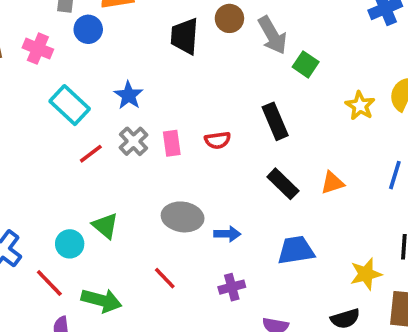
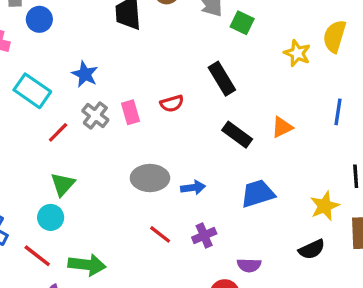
green triangle: (105, 226) -> (63, 184), moved, turned 40
red line: (165, 278) -> (160, 234), moved

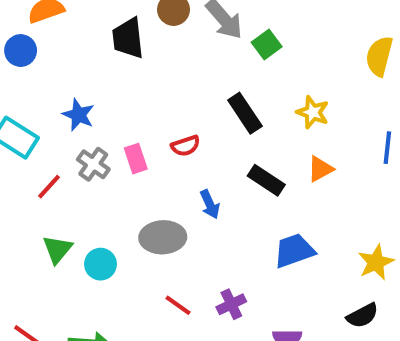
green square: (242, 23) -> (267, 44), turned 30
yellow star: (297, 53) -> (313, 112), moved
blue arrow: (193, 188) -> (210, 204), moved, turned 75
cyan circle: (51, 217) -> (100, 264), moved

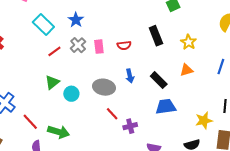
black rectangle: (266, 180) -> (159, 80), moved
red line: (178, 305) -> (112, 114), moved

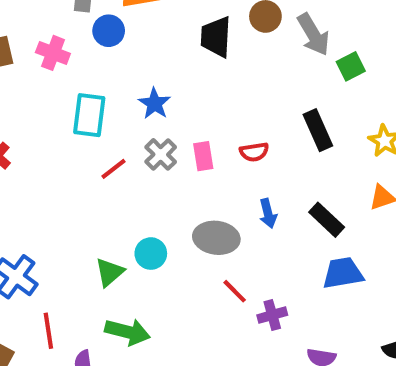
cyan rectangle: (43, 24) -> (89, 115), turned 55
green triangle: (52, 82) -> (110, 272), moved
red line: (30, 122) -> (48, 331), moved, turned 36

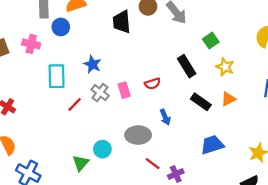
green square: (351, 66) -> (211, 40), moved
black rectangle: (327, 220) -> (201, 102), moved

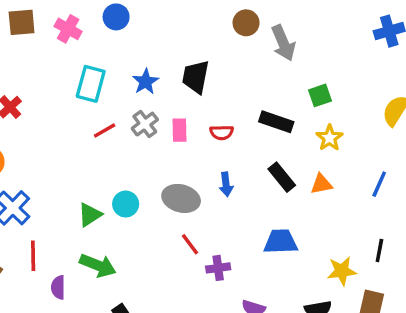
black trapezoid: (122, 22) -> (196, 77), moved
black rectangle: (187, 66) -> (276, 122), turned -55

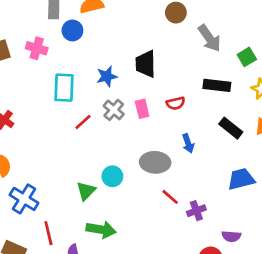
gray arrow: (283, 43) -> (209, 38), moved
blue star: (146, 82) -> (107, 76), turned 30

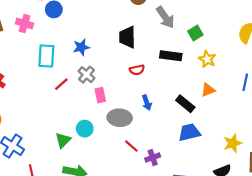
black trapezoid: (146, 64) -> (127, 37), moved
pink rectangle: (142, 109) -> (100, 95), moved
black rectangle: (231, 128) -> (185, 104), moved

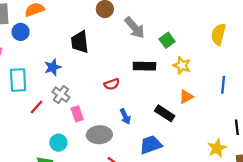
black trapezoid: (127, 37) -> (80, 42), moved
cyan circle: (85, 129) -> (58, 143), moved
blue trapezoid: (189, 132) -> (151, 145), moved

